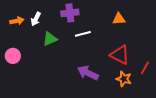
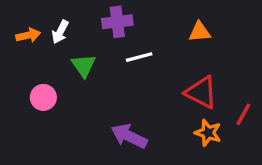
green triangle: (50, 39) -> (84, 66), turned -42
pink circle: (13, 56) -> (43, 97), moved
purple arrow: (88, 73) -> (129, 136), moved

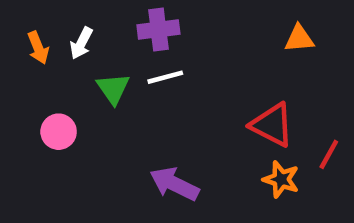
orange triangle: (200, 32) -> (299, 39), moved
orange arrow: (28, 35) -> (38, 48), turned 80
white line: (139, 57) -> (165, 77), moved

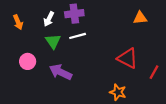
white arrow: (81, 43) -> (49, 19), moved
orange star: (281, 179) -> (118, 92), moved
purple arrow: (174, 184) -> (61, 72), moved

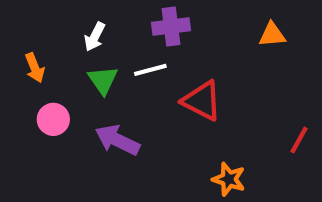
purple cross: (74, 14) -> (171, 26), moved
orange arrow: (18, 22) -> (35, 68), moved
red triangle: (127, 58) -> (202, 101), moved

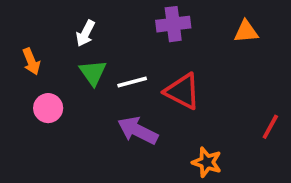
purple cross: (171, 26) -> (173, 24), moved
white line: (150, 70) -> (132, 82), moved
purple arrow: (117, 140) -> (138, 131), moved

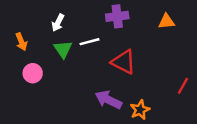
white line: (132, 82) -> (89, 42), moved
purple arrow: (138, 131) -> (108, 100), moved
orange star: (207, 162) -> (140, 110), turned 30

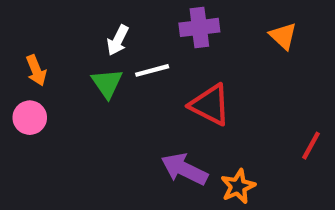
orange triangle: (166, 21) -> (283, 36), turned 48
white arrow: (58, 23) -> (118, 40), moved
pink circle: (33, 73) -> (30, 118), moved

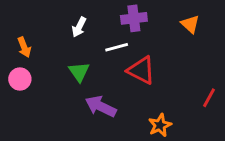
white line: (152, 70) -> (117, 47), moved
green triangle: (107, 83) -> (79, 72), moved
purple arrow: (184, 169) -> (101, 106), moved

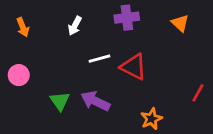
orange arrow: (24, 47) -> (23, 27), moved
white line: (117, 47) -> (99, 59), moved
green triangle: (79, 72) -> (60, 101), moved

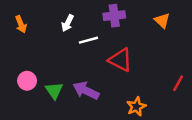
white line: (99, 59) -> (88, 40), moved
pink circle: (19, 75) -> (27, 81), moved

